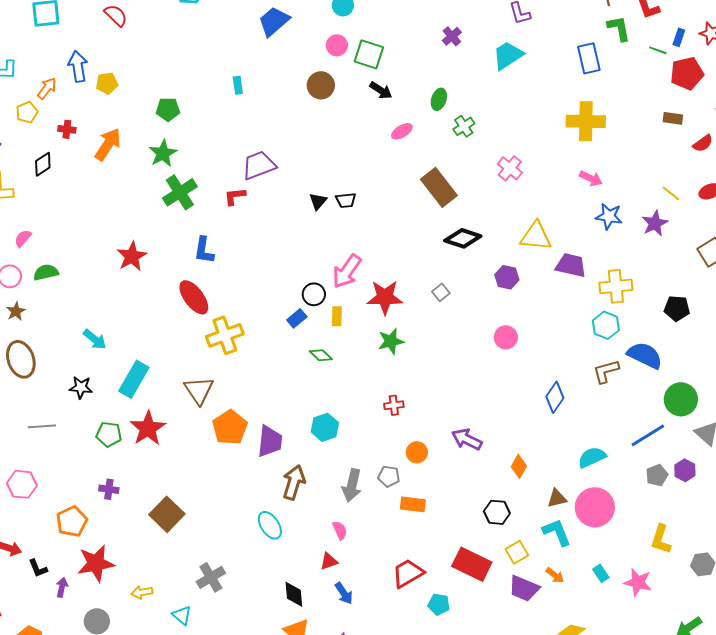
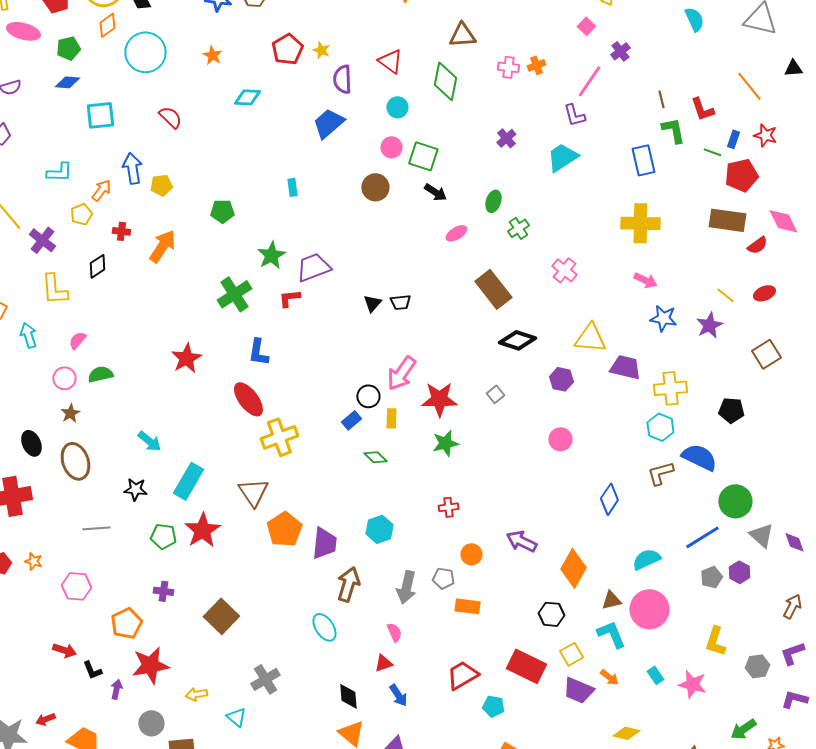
brown rectangle: (673, 118) -> (727, 220), size x1.8
green star: (163, 153) -> (271, 255), moved
orange diamond: (519, 466) -> (573, 568), size x1.6

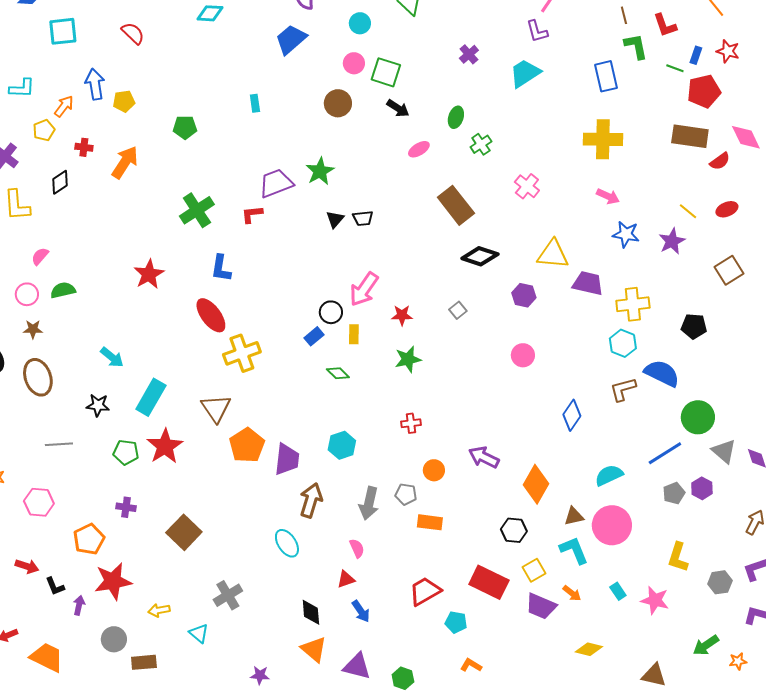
green star: (271, 255) -> (320, 171), moved
red star: (439, 399) -> (402, 315), size x0.6
brown star: (70, 413) -> (33, 329), turned 30

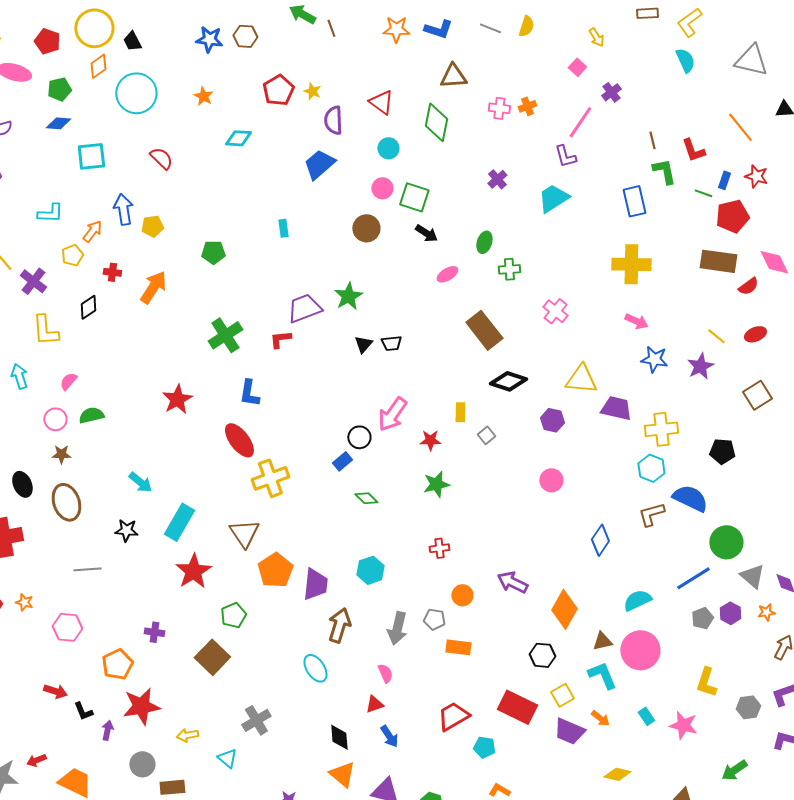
green cross: (481, 144) -> (509, 269), turned 30
yellow rectangle: (354, 334) -> (460, 412), moved
green pentagon: (126, 452) -> (233, 615), moved, turned -30
orange star: (738, 661) -> (766, 612), moved

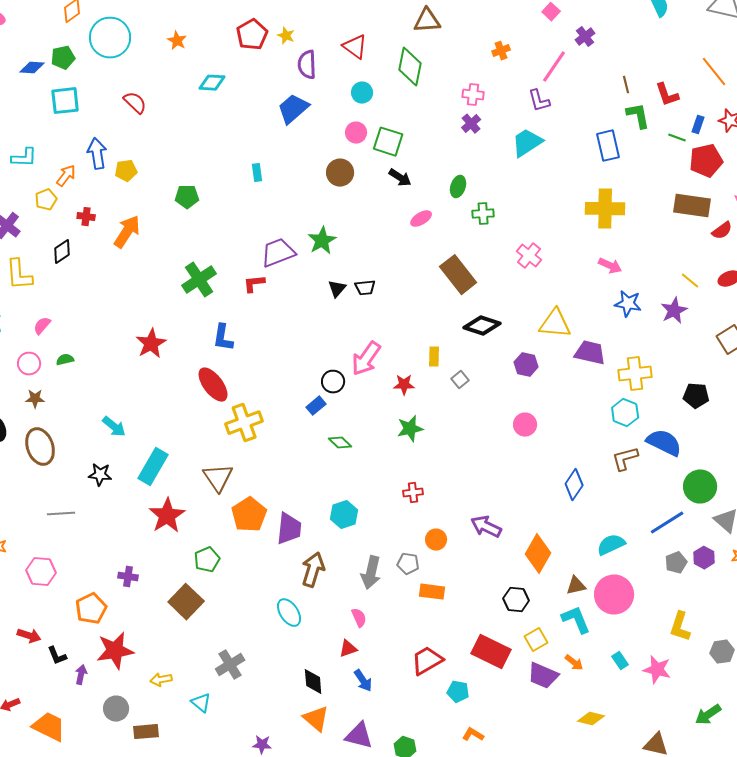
green pentagon: (59, 89) -> (63, 58), moved
pink cross: (499, 108) -> (473, 95), moved
green semicircle: (91, 415) -> (65, 360), size x0.7

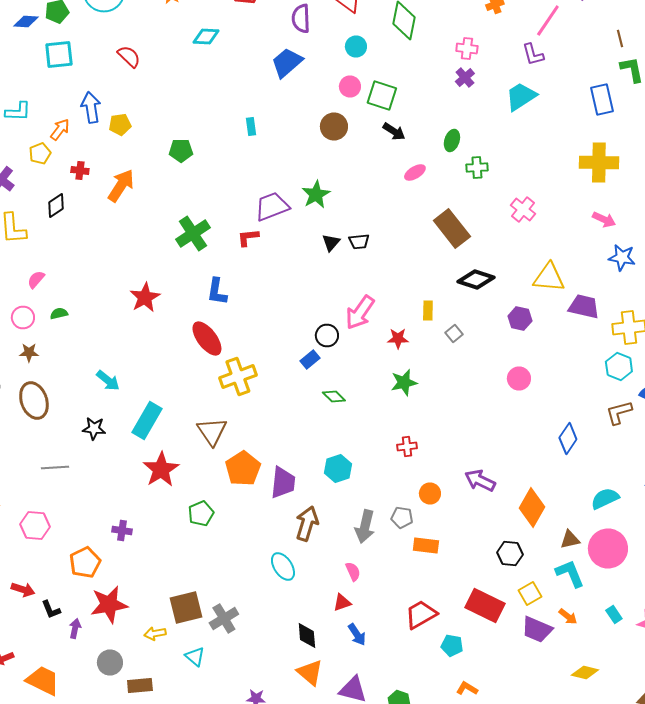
brown square: (186, 602) -> (186, 608), moved, turned 32

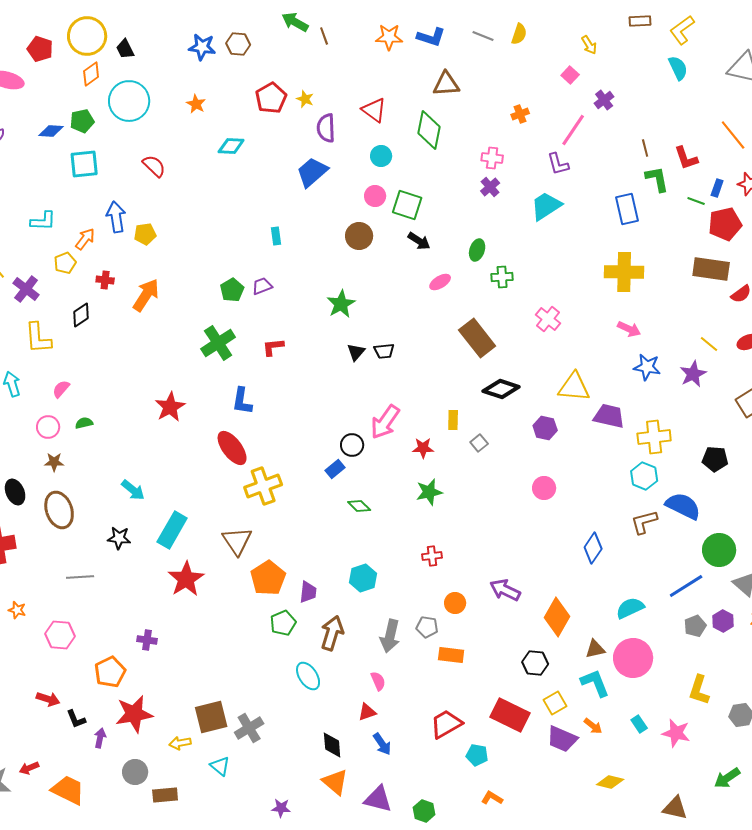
green pentagon: (181, 150) -> (232, 290), moved, turned -30
purple trapezoid: (272, 206) -> (262, 286), moved, size x0.6
purple trapezoid: (283, 482) -> (308, 592), size x0.7
green pentagon: (201, 514) -> (283, 623), moved

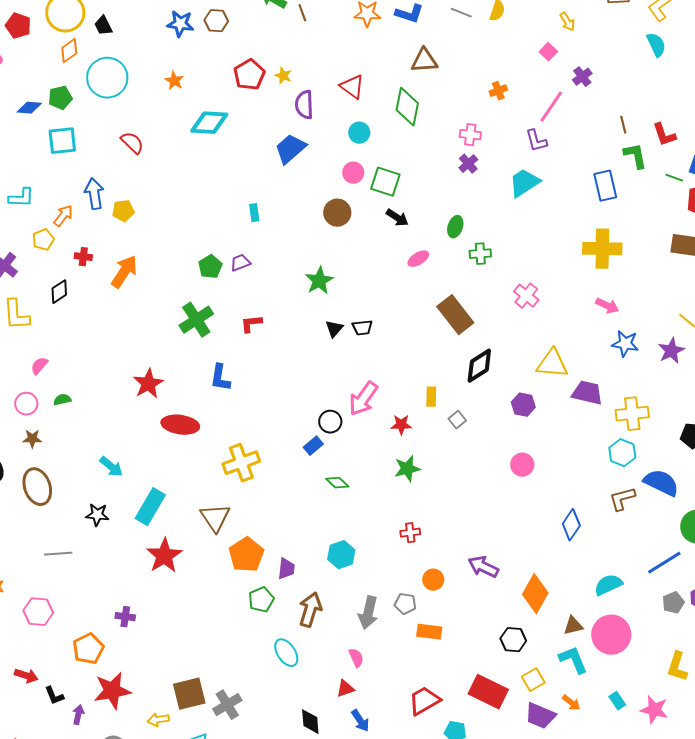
cyan diamond: (231, 146) -> (209, 123), size x1.4
black diamond: (501, 389) -> (479, 366), turned -51
red ellipse: (232, 448) -> (180, 425), moved, turned -45

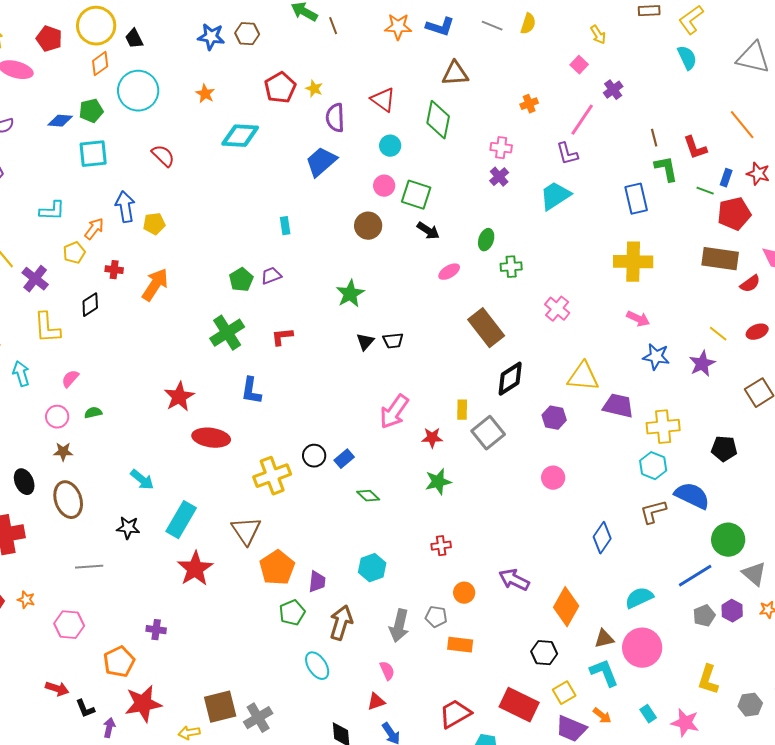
gray square: (457, 420) -> (488, 433), size x1.8
black circle: (330, 422) -> (314, 456), moved

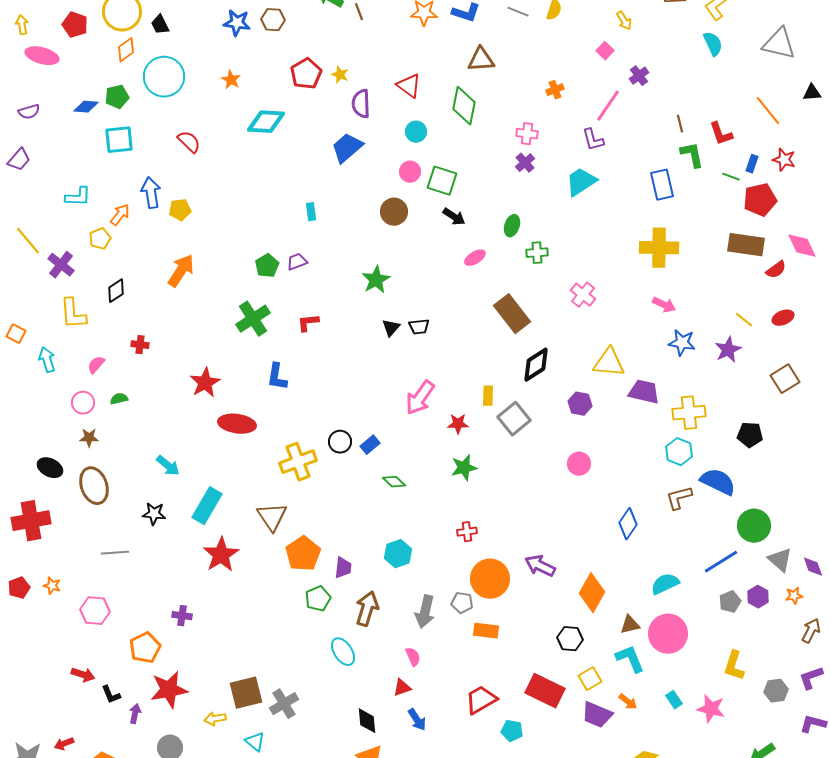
red cross: (114, 270) -> (140, 345), moved
black ellipse: (24, 482) -> (50, 468), turned -40
orange circle: (464, 593) -> (490, 579), size x1.8

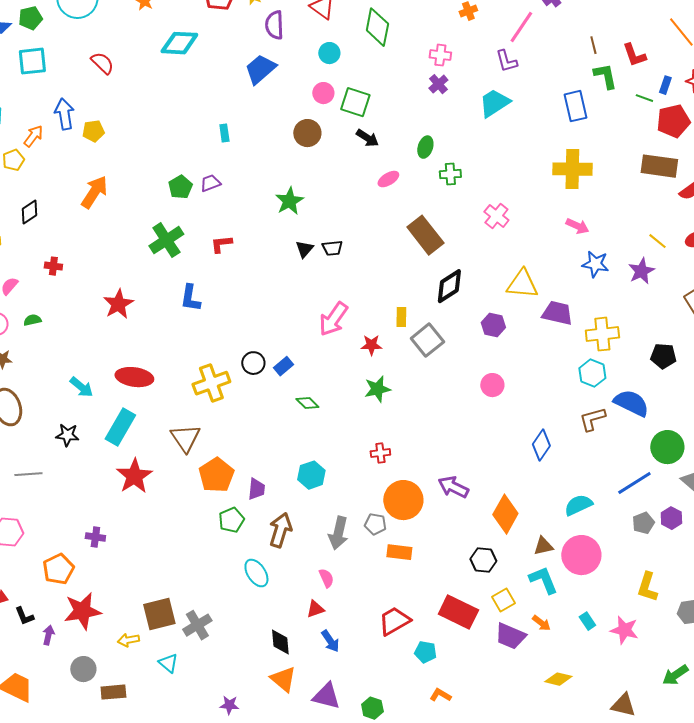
red ellipse: (237, 424) -> (134, 377), moved

